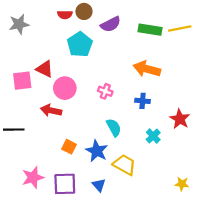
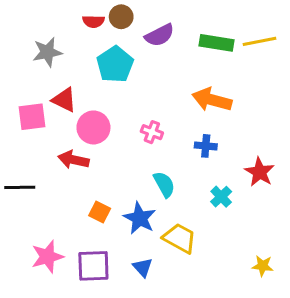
gray star: (19, 24) -> (47, 52), moved

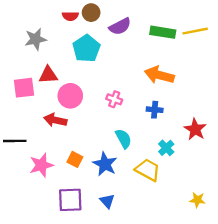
red triangle: (64, 100) -> (48, 75), turned -30
yellow trapezoid: (180, 238) -> (148, 170), moved
pink star: (47, 257) -> (41, 165), moved

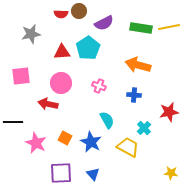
cyan pentagon: (86, 48) -> (88, 48), moved
red triangle: (48, 75) -> (62, 52), moved
red star: (195, 129) -> (169, 112), turned 30
pink star: (41, 165) -> (36, 143), turned -30

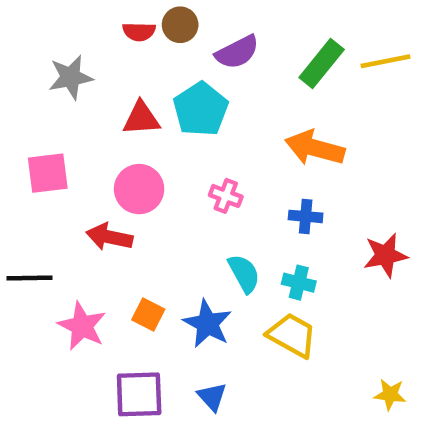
green rectangle: (141, 28) -> (322, 64), turned -60
cyan cross: (144, 128) -> (299, 283), moved, turned -32

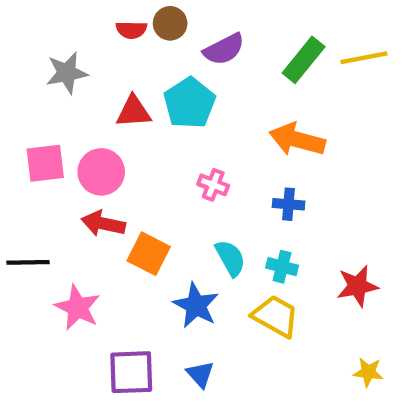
pink circle: (139, 189) -> (101, 172), moved
red star: (385, 255) -> (357, 286), moved
orange square: (148, 315) -> (149, 254), moved, size x1.4

